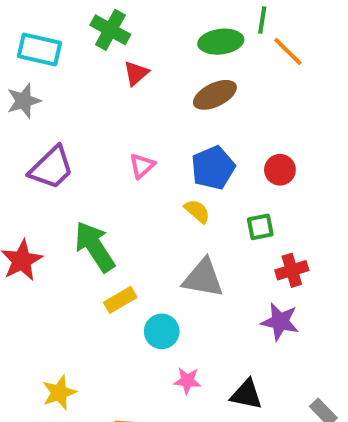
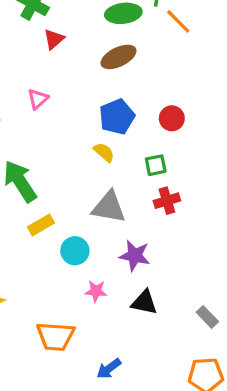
pink triangle: (142, 166) -> (38, 99), moved
red cross: (292, 270) -> (167, 201), moved
purple star: (280, 322) -> (135, 256), moved

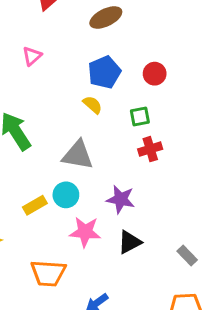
gray triangle: (109, 207) -> (78, 155), moved
yellow rectangle: (41, 225) -> (35, 205), moved
pink star: (96, 291) -> (85, 232), size x1.5
black triangle: (144, 302) -> (129, 242), turned -40

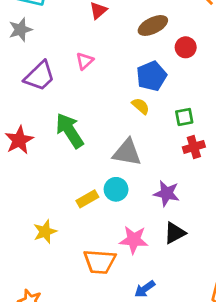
red circle: (155, 74) -> (186, 47), moved
pink star: (85, 232) -> (134, 240), moved

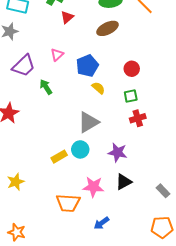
red circle: (186, 47) -> (132, 69), moved
blue pentagon: (152, 76) -> (87, 66), moved
green arrow: (70, 131) -> (46, 87), moved, size x0.6
gray triangle: (127, 152) -> (88, 122), turned -40
yellow star: (45, 232) -> (16, 182), moved

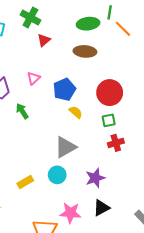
brown ellipse: (107, 28) -> (85, 51), turned 30
red circle: (132, 69) -> (110, 93), size x1.6
purple star: (118, 153) -> (95, 178), turned -30
yellow rectangle: (59, 157) -> (25, 182), moved

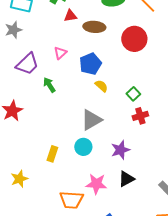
red triangle: (44, 40) -> (70, 16), turned 32
brown ellipse: (85, 51) -> (94, 27), moved
red circle: (110, 93) -> (134, 39), moved
green square: (109, 120) -> (133, 94), turned -32
yellow rectangle: (25, 182) -> (52, 154), turned -42

